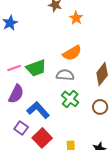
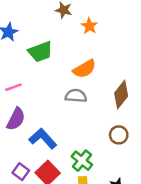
green trapezoid: (36, 68) -> (40, 52), moved
green cross: (70, 99) -> (82, 161), moved
purple square: (21, 128) -> (21, 172), moved

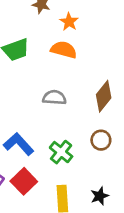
orange semicircle: (84, 69) -> (64, 50), moved, turned -135
green cross: (82, 161) -> (61, 152), moved

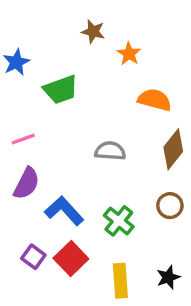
orange semicircle: (64, 50) -> (155, 100), moved

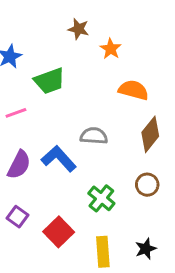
pink line: (23, 139) -> (16, 113), moved
blue L-shape: (64, 211) -> (59, 159), moved
purple square: (33, 257) -> (17, 217), moved

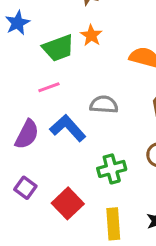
orange star: (111, 49) -> (91, 35), moved
pink line: (16, 113) -> (49, 87), moved
green cross: (101, 198) -> (112, 169), turned 36

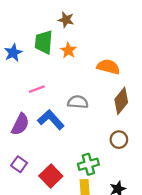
blue star: (18, 23) -> (13, 53), moved
green trapezoid: (58, 48) -> (44, 42), moved, turned 115
green cross: (112, 169) -> (88, 164), moved

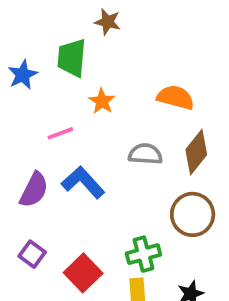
orange star: (68, 50) -> (102, 101), moved
gray semicircle: (78, 102) -> (145, 154), moved
brown circle: (119, 140) -> (193, 214), size x1.5

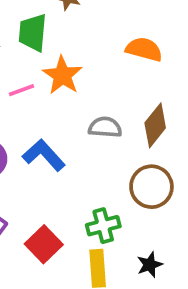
orange semicircle: (176, 97) -> (144, 49), moved
orange star: (102, 101) -> (62, 75), size x1.5
pink line: (60, 133) -> (22, 90), moved

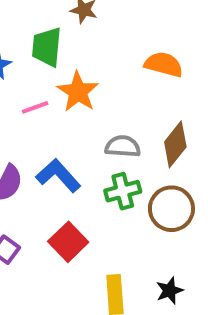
green cross: (103, 226) -> (123, 191), moved
red square: (44, 244) -> (68, 242), moved

